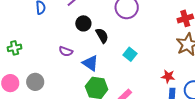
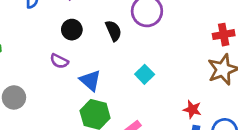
black circle: (83, 23) -> (72, 30), moved
black semicircle: (102, 36) -> (113, 31), moved

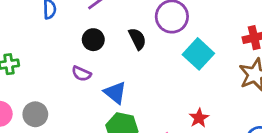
cyan square: (145, 74) -> (198, 54), moved, size x1.5
red star: (192, 109) -> (199, 118), moved, turned 30

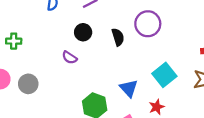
cyan square: (198, 54) -> (164, 75), moved
blue triangle: (115, 93) -> (129, 88), moved

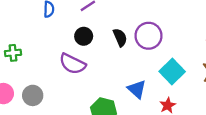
purple circle: (148, 24) -> (149, 36), moved
purple semicircle: (70, 58) -> (72, 64), size x1.6

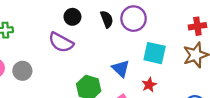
cyan square: (172, 71) -> (155, 53), turned -35

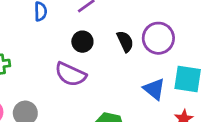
blue triangle: (121, 69) -> (154, 89), moved

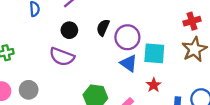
purple circle: (158, 38) -> (127, 37), moved
black semicircle: (125, 41) -> (103, 27), turned -126

